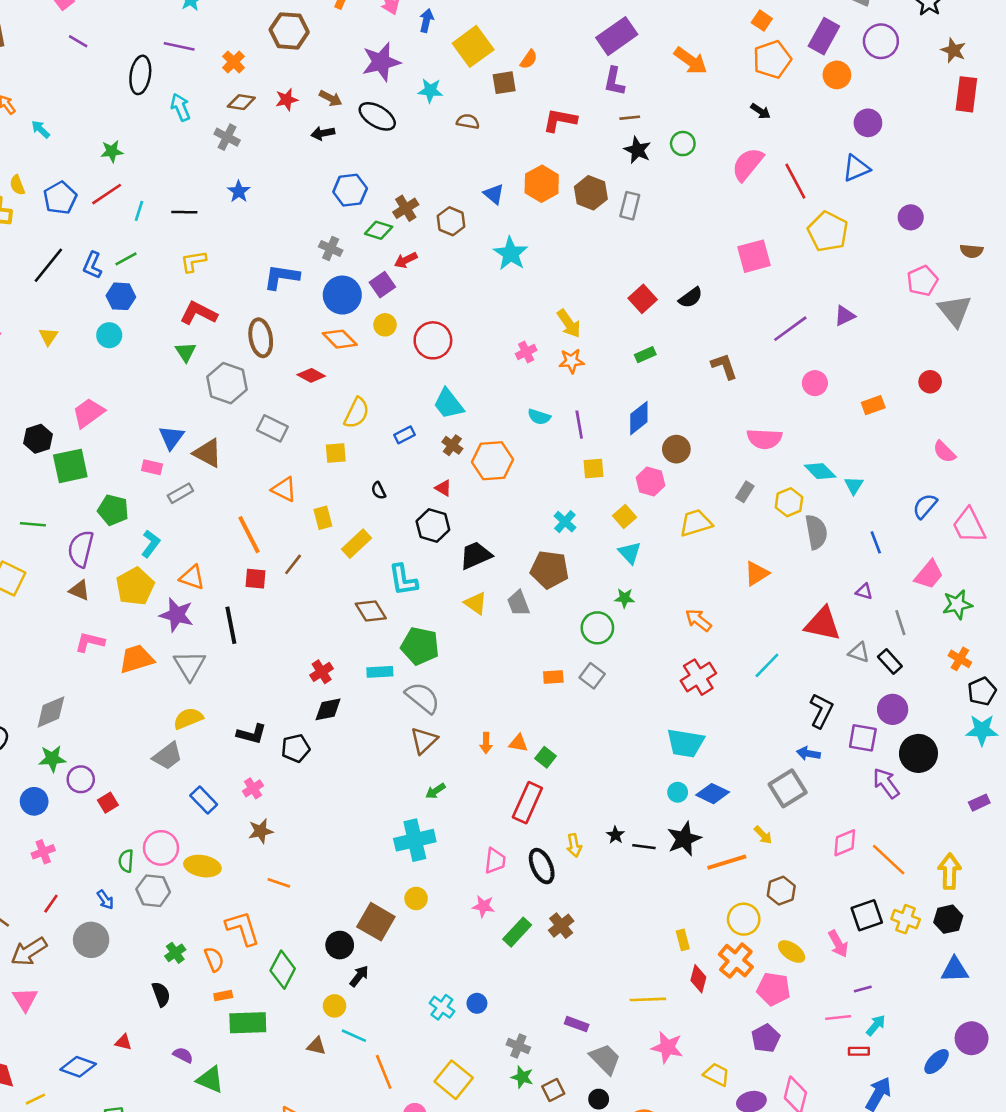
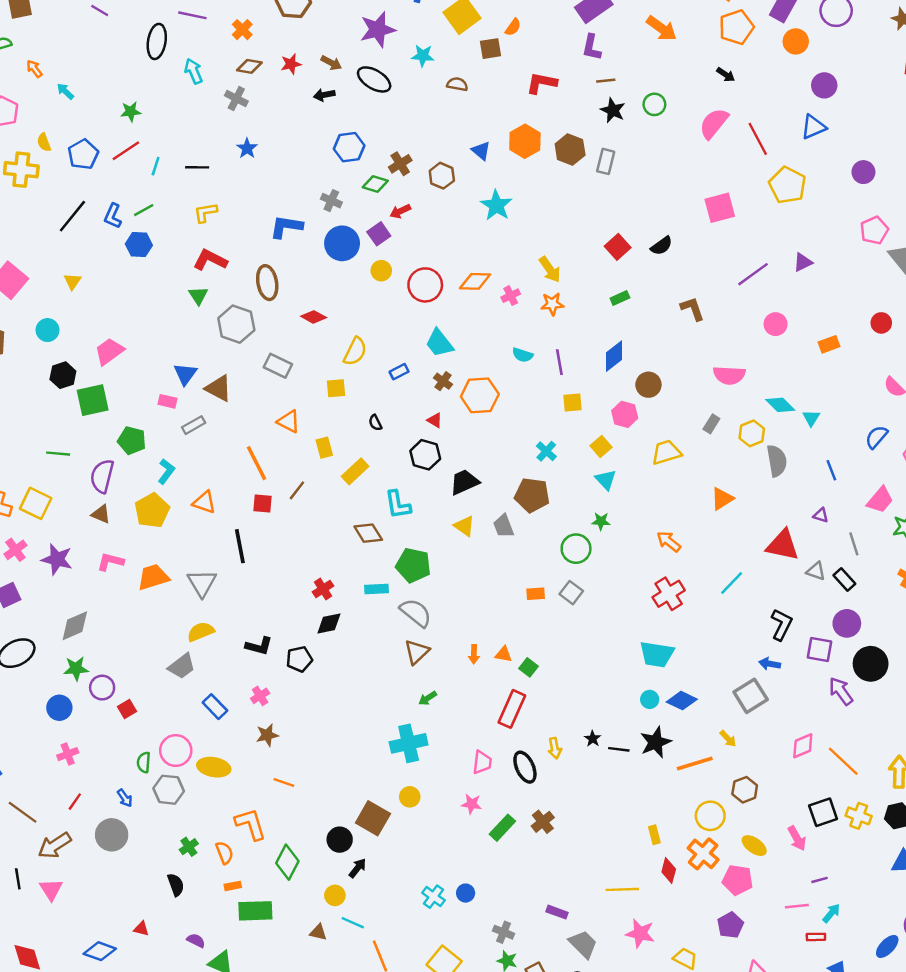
cyan circle: (109, 335) -> (47, 330), moved
orange diamond: (340, 339) -> (475, 281), moved, turned -44
purple star: (177, 615) -> (57, 559), moved

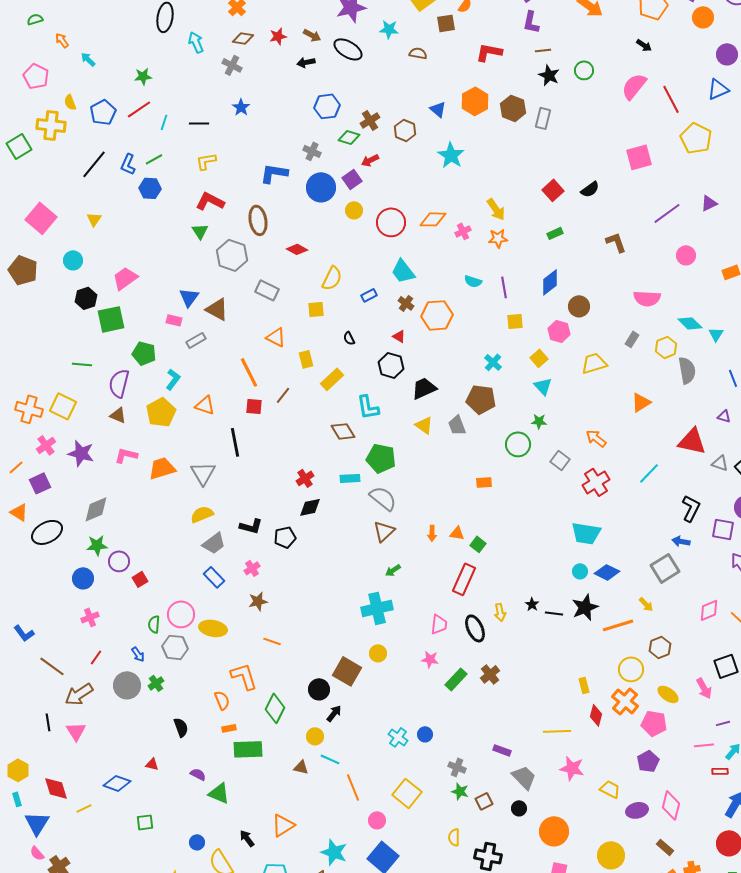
gray square: (571, 593) -> (560, 460), moved
gray trapezoid: (182, 666) -> (214, 543), moved
green cross: (189, 847) -> (156, 683), moved

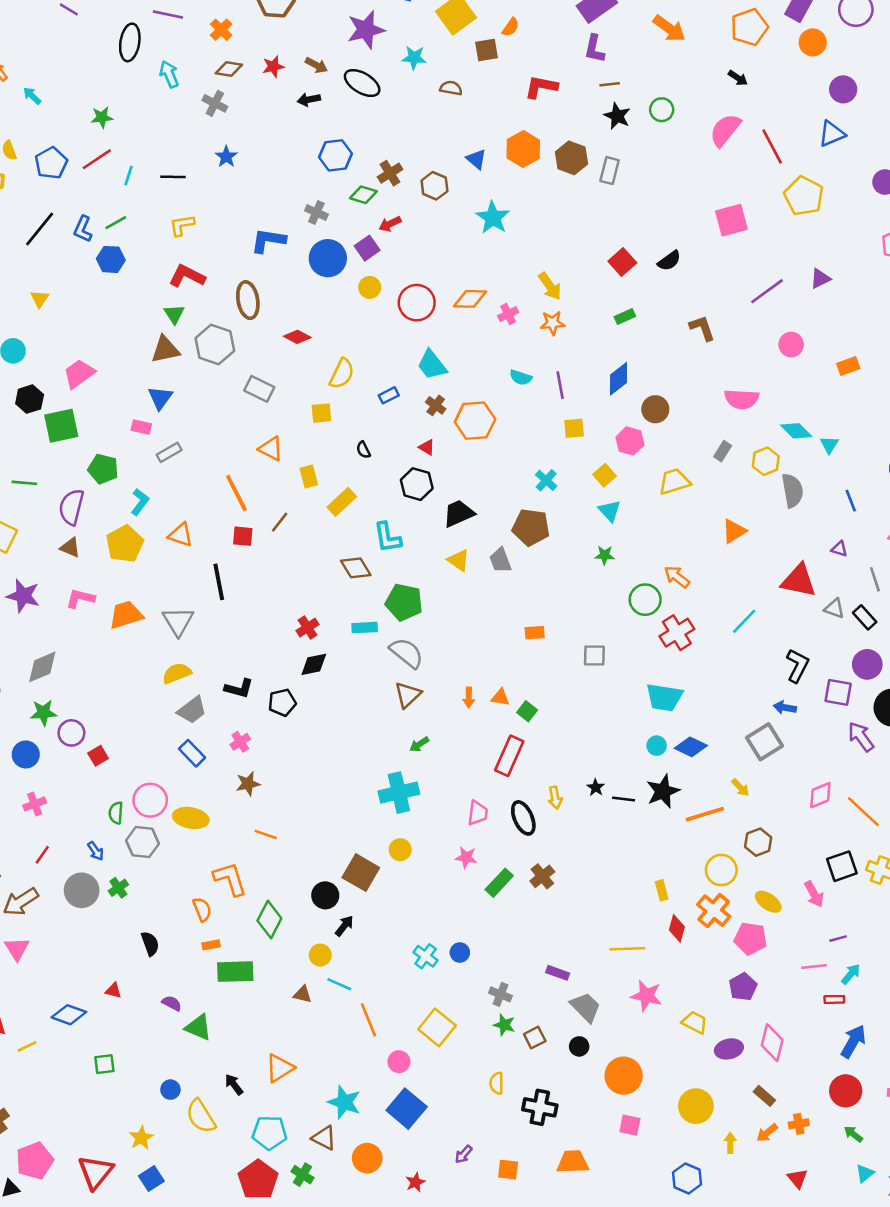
brown triangle: (217, 309) -> (165, 350), moved, turned -40
green circle: (518, 444) -> (645, 600), moved
gray square: (560, 460) -> (594, 655), moved, turned -36

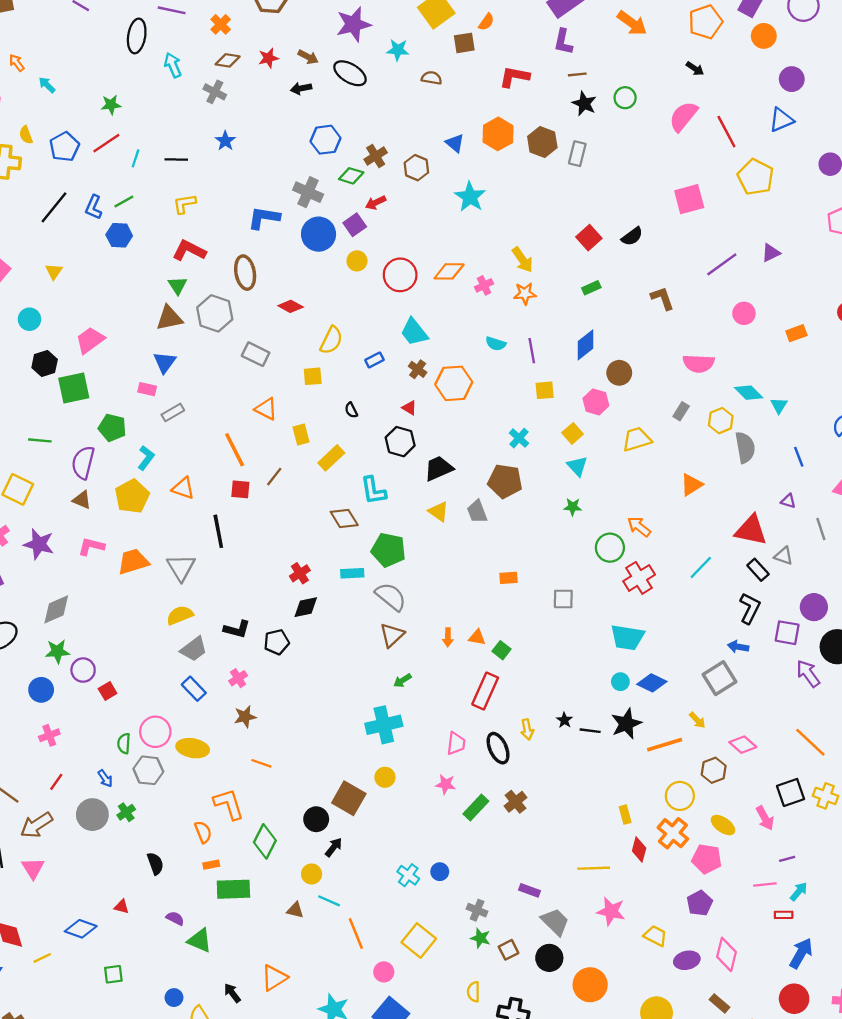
gray cross: (316, 212) -> (308, 192), size x1.4
black rectangle: (865, 617) -> (758, 570), moved
pink diamond: (820, 795) -> (743, 745), moved, turned 64
black circle: (579, 1046) -> (549, 958), size x1.5

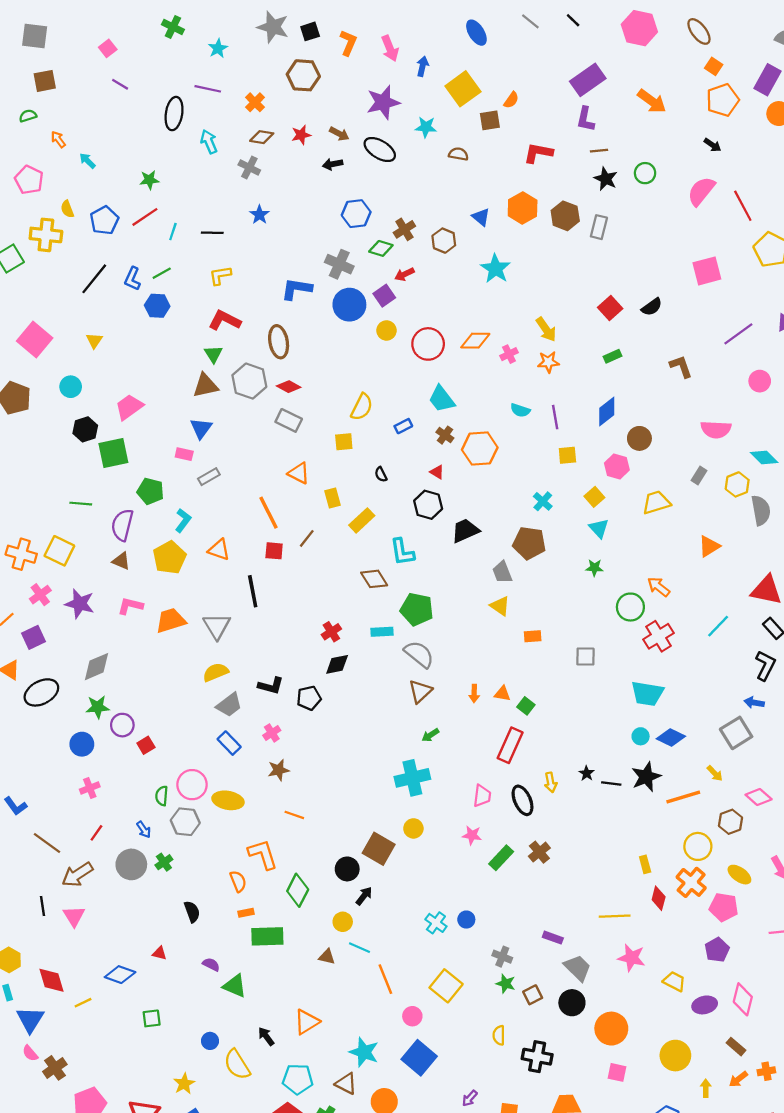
red diamond: (291, 306) -> (289, 387), moved
yellow triangle: (439, 512) -> (500, 606), moved

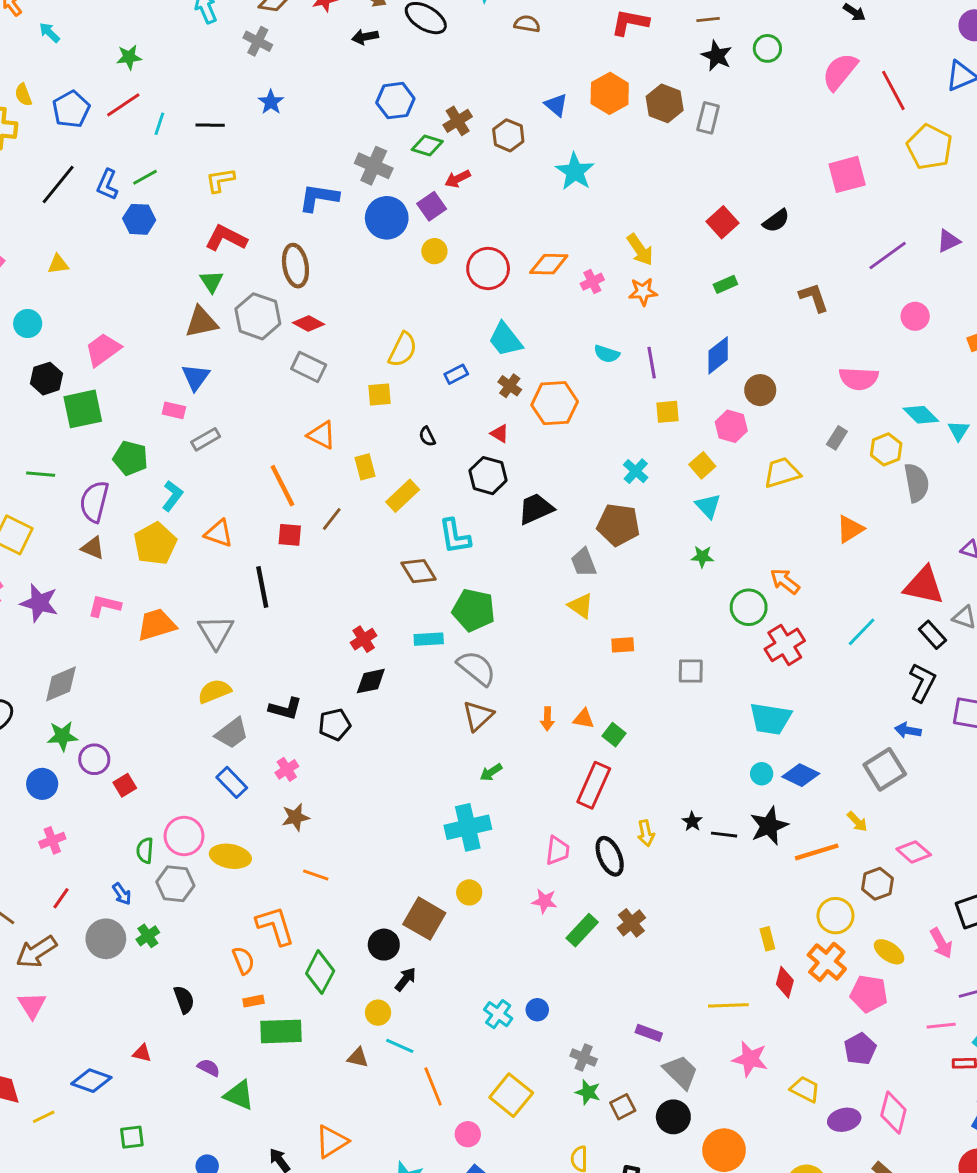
yellow triangle: (94, 341) -> (58, 264), turned 48

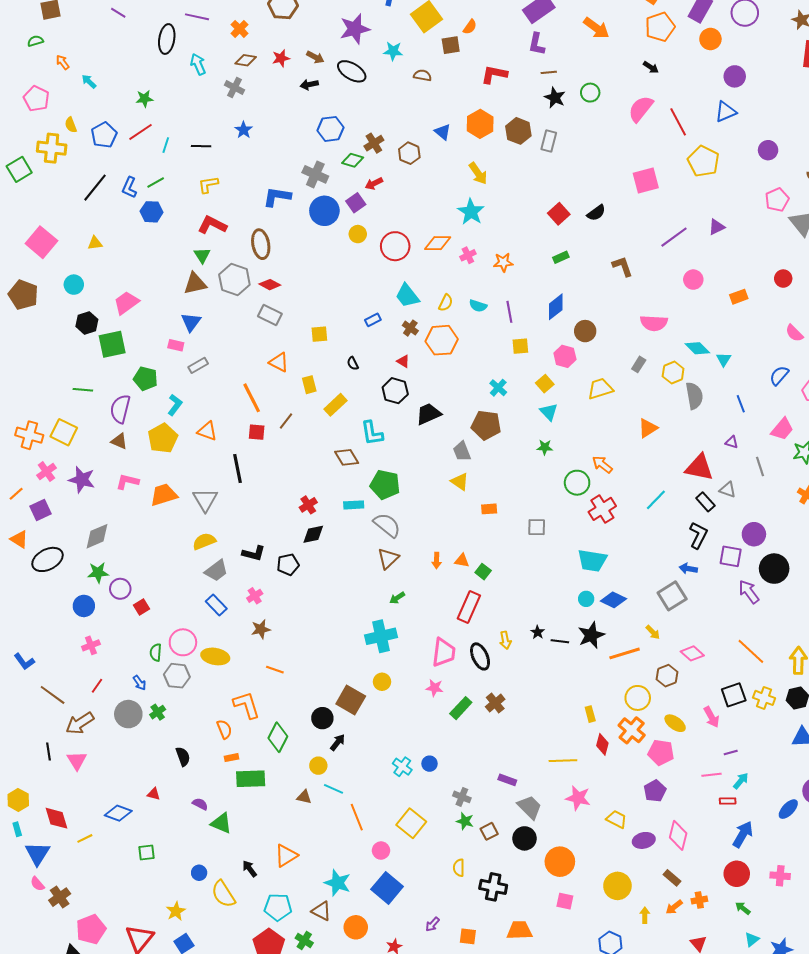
cyan star: (575, 172) -> (471, 212), moved
yellow arrow: (640, 250) -> (478, 173), moved
yellow semicircle: (403, 350) -> (446, 303), moved, size x0.7
pink trapezoid: (558, 850) -> (444, 652), size x1.4

